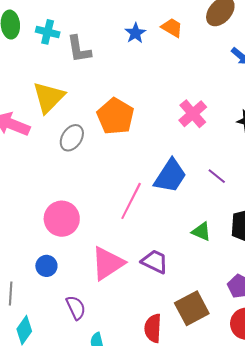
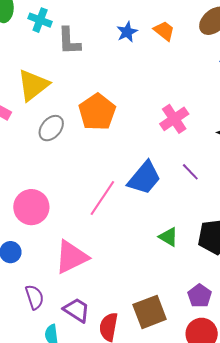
purple line: (217, 176) -> (190, 172), moved
purple trapezoid: (155, 261) -> (77, 310), moved

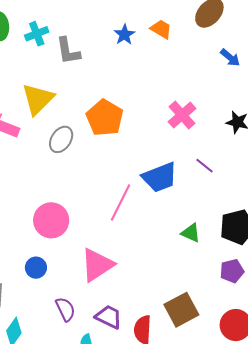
cyan cross: (40, 20) -> (37, 34), turned -35
blue trapezoid: (144, 178) -> (160, 177), turned 36
purple pentagon: (200, 296) -> (232, 271), moved, turned 30

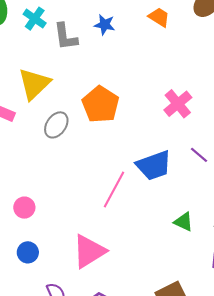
cyan cross: (37, 34) -> (35, 19), turned -35
blue star: (124, 35) -> (105, 25), moved, turned -30
pink circle: (51, 220) -> (24, 208), moved, size x0.6

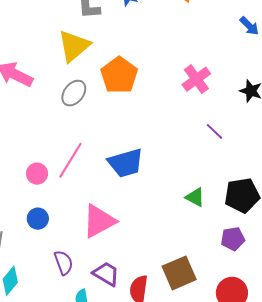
yellow triangle: (34, 84) -> (74, 46), moved
blue trapezoid: (154, 165) -> (126, 163), moved
pink line: (114, 190) -> (71, 160), moved

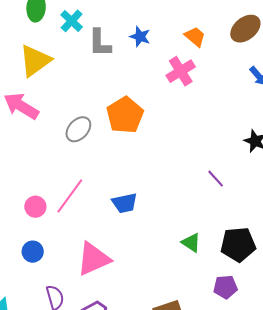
yellow triangle: (74, 46) -> (35, 61), moved
pink cross: (196, 79) -> (181, 71), moved
blue trapezoid: (126, 163) -> (125, 203), size x0.7

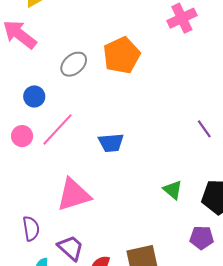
blue circle: (33, 252) -> (34, 96), moved

